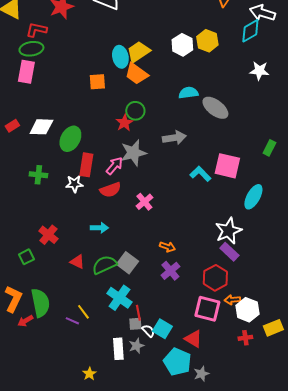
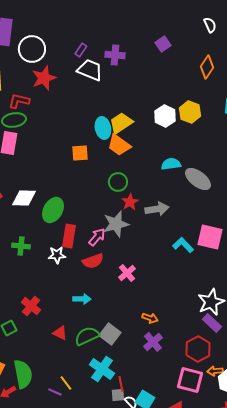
red star: (124, 123) -> (130, 202), moved

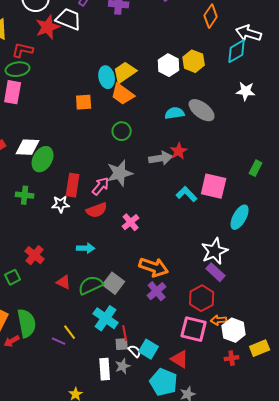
white trapezoid: (90, 70) -> (69, 19), moved
gray ellipse: (198, 179) -> (202, 110), moved
red star: (130, 202) -> (179, 151), moved
green ellipse: (53, 210) -> (43, 159), moved
orange arrow: (150, 318) -> (154, 267), size x1.8

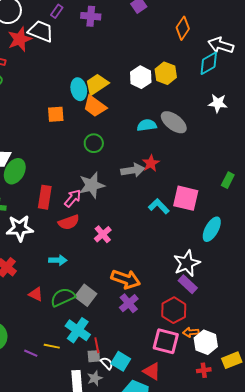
white star: (61, 204) -> (20, 228), moved, size x1.5
yellow line: (70, 332) -> (52, 346), moved, turned -42

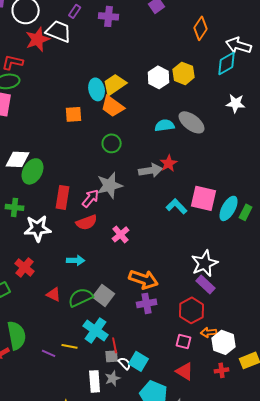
green rectangle: (228, 180) -> (246, 212), moved
cyan ellipse: (212, 229) -> (229, 208), moved
purple cross: (129, 303) -> (147, 303), turned 30
pink square: (166, 341) -> (184, 341), size x0.6
red triangle: (152, 371) -> (185, 371), moved

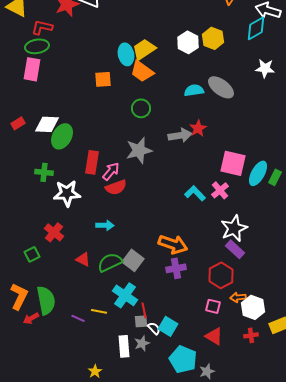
pink arrow: (91, 198) -> (111, 171), moved
cyan L-shape: (177, 206) -> (195, 193), moved
pink cross: (121, 234) -> (220, 190), moved

